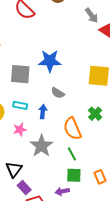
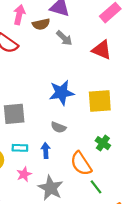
gray arrow: (92, 15) -> (64, 38), moved
blue star: (50, 61) -> (61, 93), moved
green line: (72, 154) -> (96, 187), moved

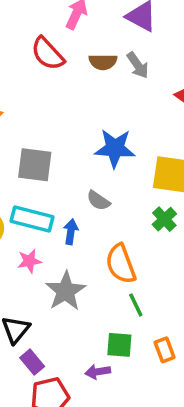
brown semicircle: (41, 24) -> (103, 62), moved
green cross: (103, 143) -> (164, 219), moved
cyan rectangle: (20, 148) -> (32, 219), size x1.6

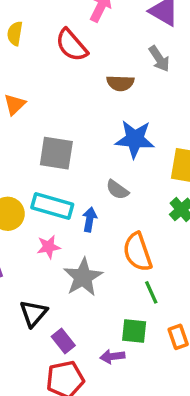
brown semicircle: (103, 62) -> (120, 83), moved
purple rectangle: (32, 362) -> (63, 341), moved

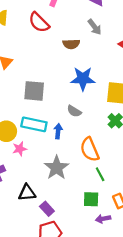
pink star: (49, 247) -> (20, 149), moved
black triangle: (33, 313) -> (27, 193), turned 48
purple arrow: (112, 357) -> (103, 219), moved

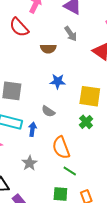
blue star: (83, 79) -> (58, 81), size x0.7
gray star: (57, 168) -> (30, 163), size x0.7
green line: (100, 174) -> (70, 171), turned -32

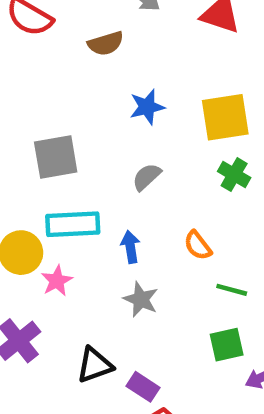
gray semicircle: (48, 111) -> (147, 177), turned 120
blue arrow: (32, 129) -> (130, 247), moved
orange semicircle: (61, 148) -> (198, 245), size x0.6

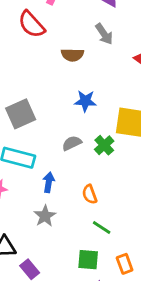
gray square: (56, 157) -> (21, 114), turned -32
green cross: (234, 175) -> (104, 145), moved

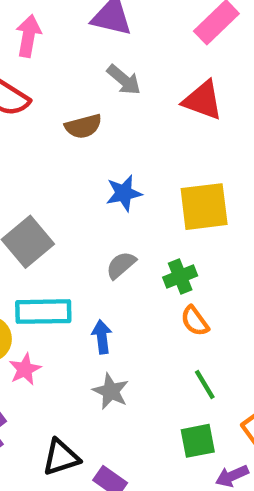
green cross: (104, 145) -> (180, 276), moved, turned 36
orange semicircle: (90, 194) -> (195, 321), moved
green line: (102, 227) -> (205, 384), turned 42

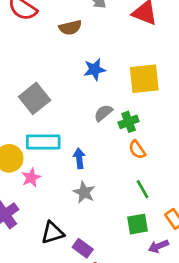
gray semicircle: (121, 265) -> (103, 113), moved

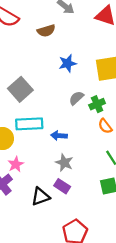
blue arrow: (79, 158) -> (59, 136), turned -77
pink star: (31, 178) -> (16, 164), moved
purple rectangle: (83, 248) -> (62, 186), moved

